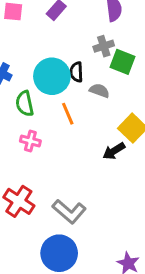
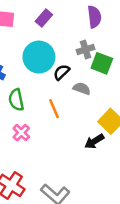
black semicircle: (76, 72) -> (62, 72), turned 48
cyan circle: (52, 76) -> (39, 57), moved
pink cross: (30, 141) -> (21, 133), turned 30

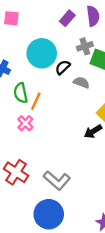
purple rectangle: (44, 18) -> (67, 18), moved
orange line: (54, 109) -> (36, 101), moved, turned 48

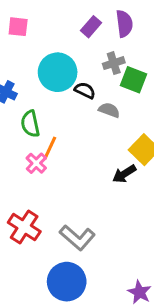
black semicircle: (63, 67) -> (85, 90), turned 70
orange line: (36, 101) -> (50, 148), moved

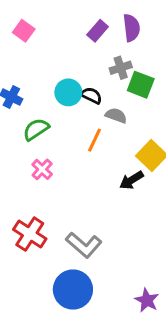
pink square: (18, 27) -> (24, 31), turned 30
cyan circle: (58, 72) -> (68, 92), moved, size x0.7
green semicircle: (30, 124) -> (36, 129), turned 68
orange line: (50, 148) -> (95, 140), moved

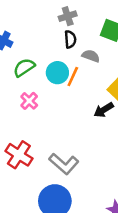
gray cross: (121, 68) -> (68, 16), moved
cyan circle: (68, 92) -> (57, 73), moved
black semicircle: (91, 95) -> (70, 39), turned 60

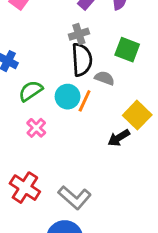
black semicircle: (70, 39) -> (82, 60), size x1.6

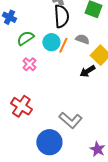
gray semicircle: (104, 78) -> (82, 39), moved
gray L-shape: (75, 198) -> (70, 120), moved

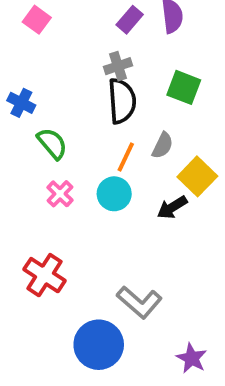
green semicircle: (25, 38) -> (52, 143), turned 84
gray semicircle: (82, 39) -> (163, 145), turned 96
cyan circle: (51, 42) -> (114, 194), moved

